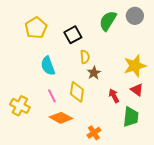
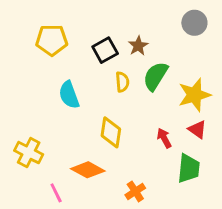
green semicircle: (108, 21) -> (156, 76), moved
yellow pentagon: (36, 28) -> (52, 40), turned 30
brown star: (94, 73) -> (138, 46), moved
pink line: (52, 96) -> (56, 193), moved

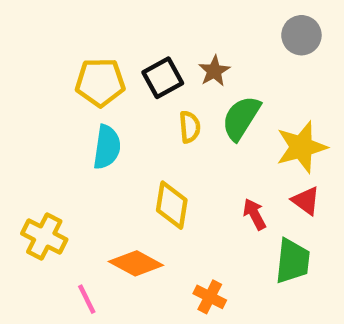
yellow pentagon: (52, 40) -> (100, 82), moved
cyan semicircle: (69, 95) -> (107, 147), turned -152
orange cross: (135, 191) -> (210, 297), turned -30

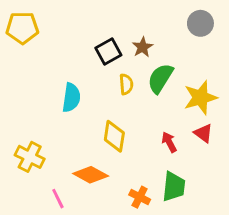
yellow pentagon: (100, 82) -> (22, 28), moved
green trapezoid: (293, 261) -> (174, 187), moved

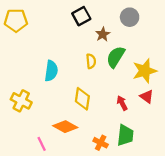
gray circle: (200, 23) -> (130, 17), moved
black square: (108, 52) -> (81, 16), moved
yellow cross: (30, 157) -> (21, 101), moved

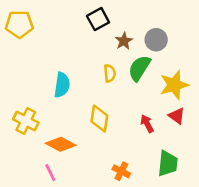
gray circle: (130, 17) -> (156, 40), moved
orange diamond: (65, 127) -> (61, 144), moved
green trapezoid: (125, 135) -> (168, 164), moved

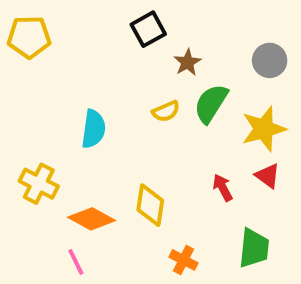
gray circle: (156, 40) -> (270, 60), moved
yellow semicircle: (110, 73) -> (166, 111), turned 72
yellow diamond: (99, 118) -> (150, 205), moved

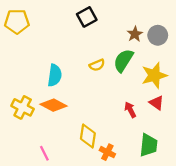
brown star: (187, 62) -> (135, 34), moved
yellow diamond: (150, 205) -> (88, 136), moved
orange diamond: (92, 219) -> (54, 105), moved

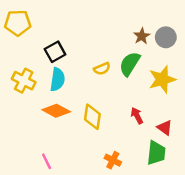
black square: (87, 17) -> (55, 52), moved
red triangle: (157, 103) -> (165, 128), moved
yellow cross: (23, 107) -> (24, 81), moved
yellow diamond: (88, 136) -> (92, 117), moved

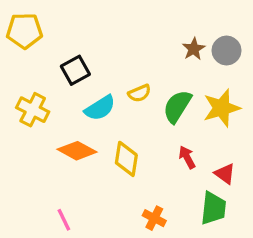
green semicircle: (130, 64) -> (177, 106), moved
cyan semicircle: (57, 79) -> (100, 108), moved, turned 50

